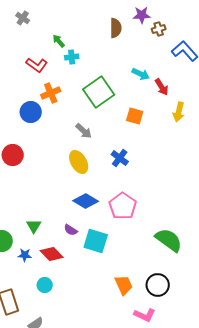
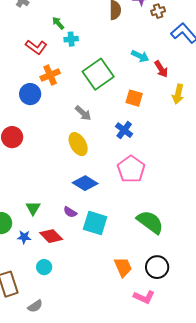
blue cross: (120, 158) -> (124, 130), moved
pink pentagon: (123, 206) -> (131, 169), moved
green semicircle: (169, 240) -> (150, 222), moved

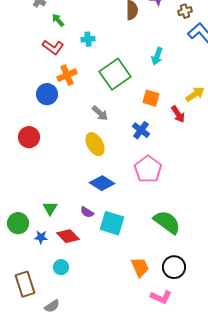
brown cross: (158, 11) -> (185, 11), moved
green arrow: (58, 23) -> (58, 20), moved
cyan arrow: (140, 56) -> (157, 56), turned 84
red arrow: (161, 69) -> (178, 114), moved
yellow arrow: (178, 94) -> (195, 94), turned -138

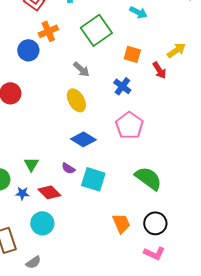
cyan arrow: (157, 56) -> (138, 12), turned -84
cyan circle: (61, 267) -> (42, 223), size x1.5
pink L-shape: (161, 297) -> (154, 253), moved

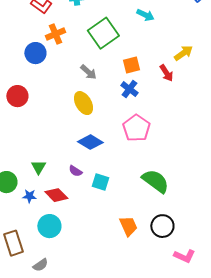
orange square: (132, 54) -> (131, 65), moved, turned -30
cyan square: (93, 179) -> (100, 182), size x0.7
pink L-shape: (154, 253) -> (184, 256), moved

